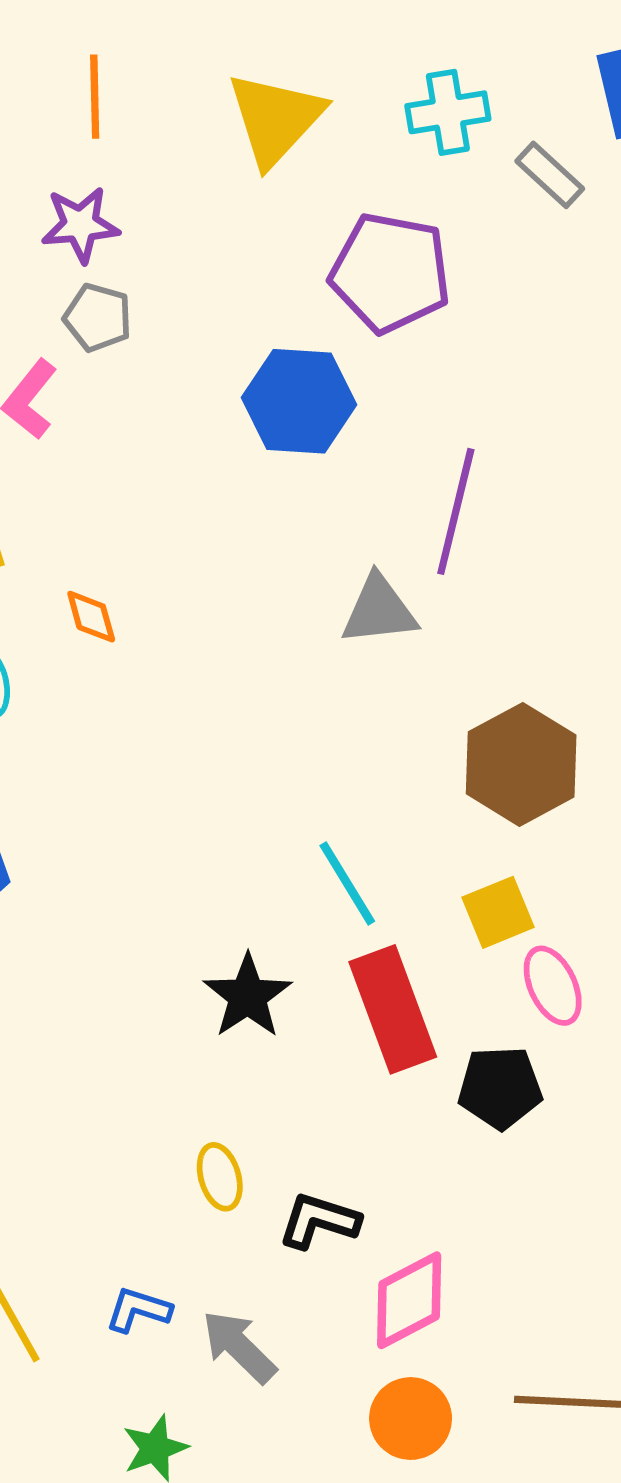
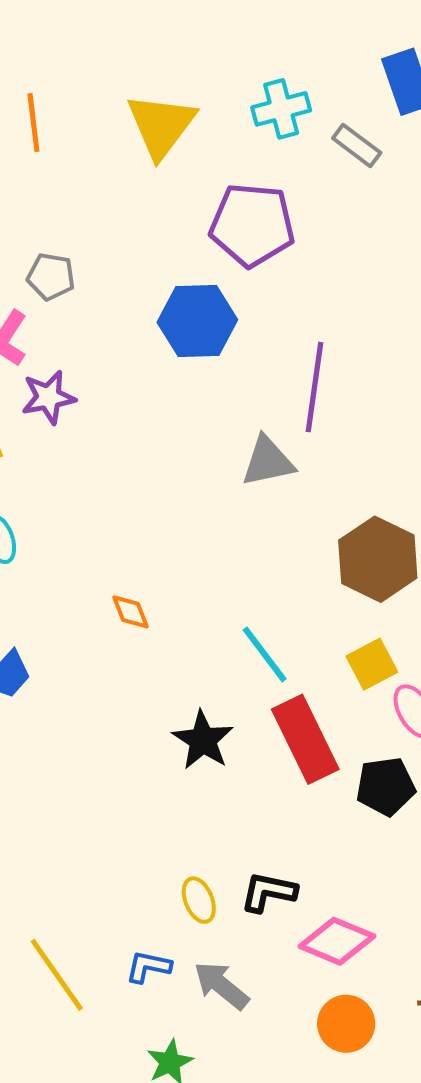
purple star: (80, 225) -> (48, 397), moved
orange diamond: (91, 617) -> (130, 612), moved
yellow ellipse: (220, 1177) -> (199, 900), moved
pink diamond: (409, 1300) -> (337, 941), turned 56

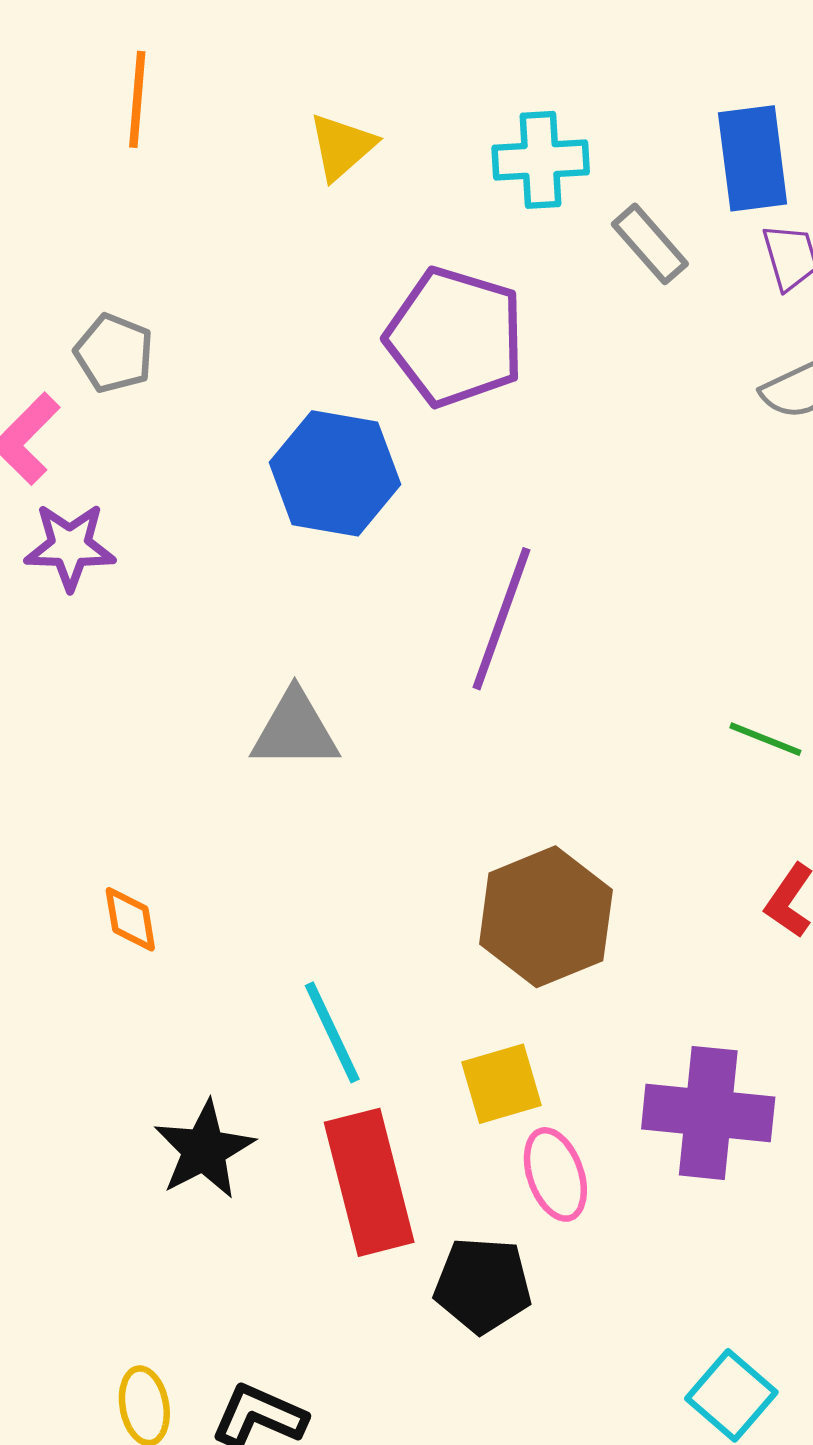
yellow triangle: (161, 125) -> (342, 147), size x0.6
gray triangle: (268, 461) -> (295, 730), moved

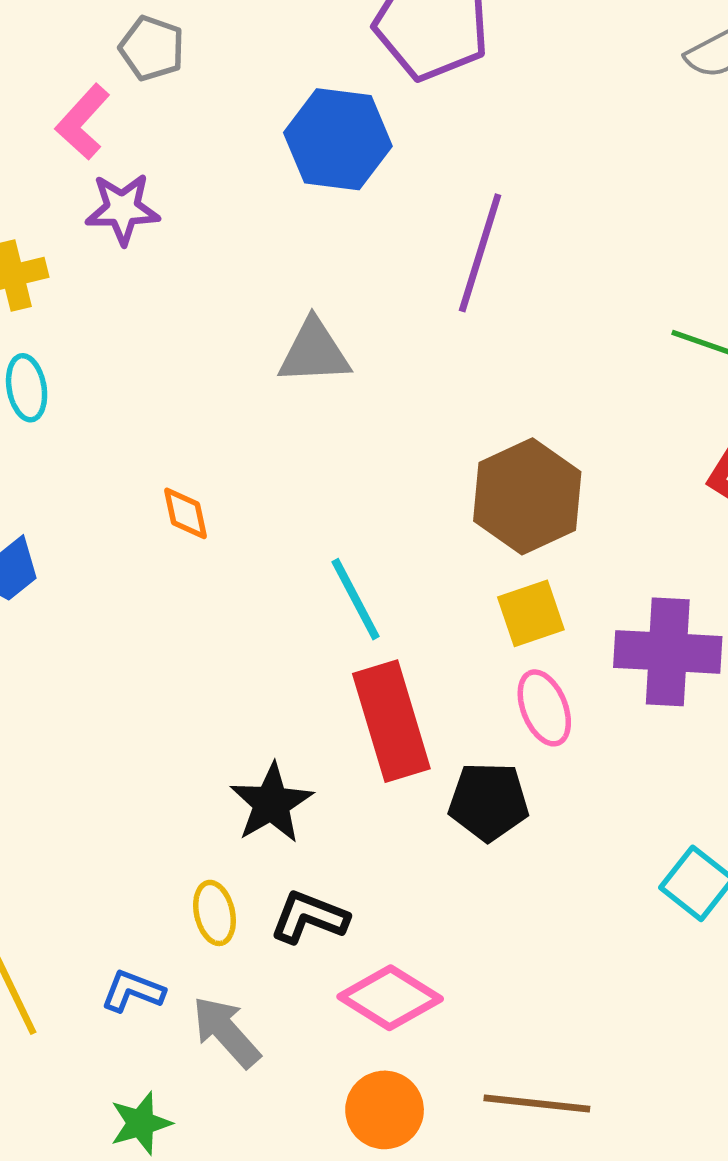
yellow square: (502, 1084) -> (531, 613), moved
black star: (204, 1150) -> (271, 803), moved

